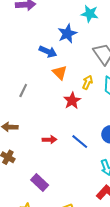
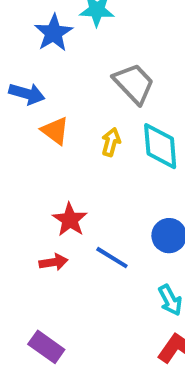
blue star: (67, 34) -> (54, 33), moved
red star: (72, 101) -> (70, 220), moved

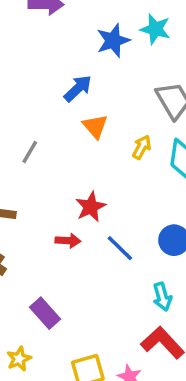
blue arrow: (27, 94) -> (78, 88), turned -72

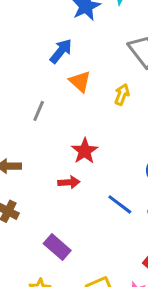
gray line: (30, 152) -> (39, 111), moved
blue line: (120, 248) -> (120, 204), moved

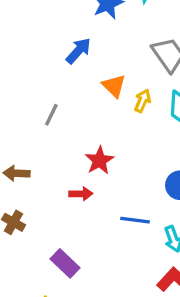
orange triangle: (80, 82) -> (114, 86), moved
blue line: (120, 204) -> (135, 220), turned -32

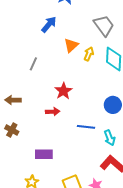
orange triangle: (114, 86) -> (71, 45), turned 35
purple rectangle: (65, 263) -> (44, 154), turned -42

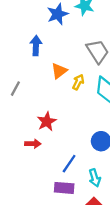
blue arrow: (49, 24) -> (36, 46), turned -42
blue line: (86, 127) -> (69, 164), turned -66
purple rectangle: (44, 154) -> (64, 188), moved

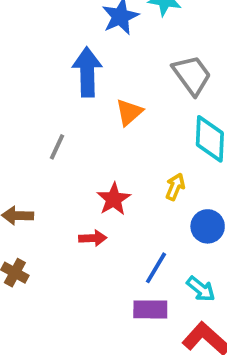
blue arrow: (36, 46) -> (87, 72), size x1.4
yellow arrow: (78, 82) -> (175, 187), moved
cyan arrow: (95, 178) -> (201, 289), turned -30

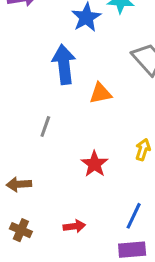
orange triangle: (129, 112) -> (100, 93), turned 35
red arrow: (93, 238) -> (74, 226), moved

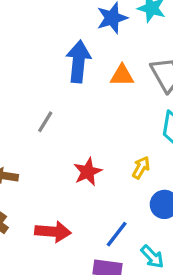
orange triangle: (100, 93) -> (122, 76), moved
red arrow: (74, 226) -> (53, 232), size x1.5

